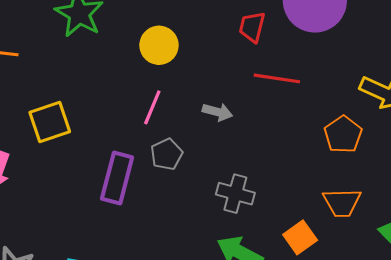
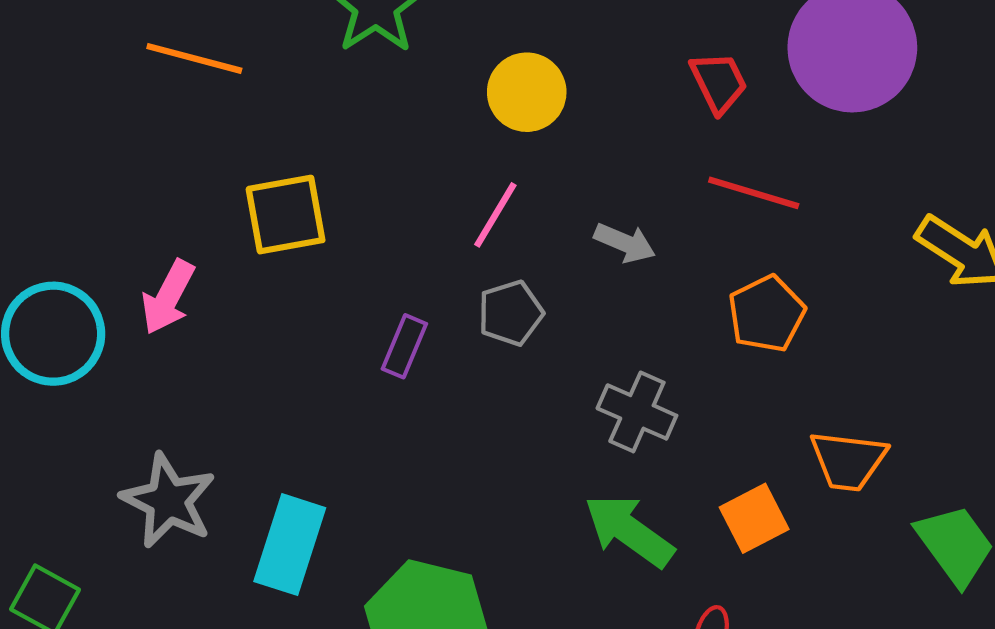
red trapezoid: (252, 27) -> (719, 82), turned 132
orange pentagon: (343, 134) -> (767, 314), moved
purple rectangle: (117, 178) -> (404, 346), size x0.6

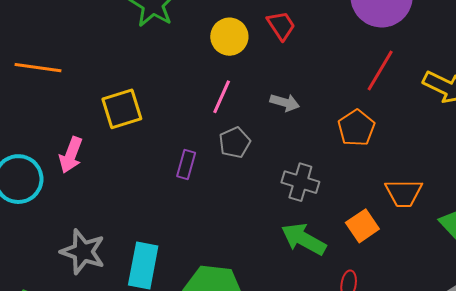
orange line: (194, 58) -> (38, 68), moved
red trapezoid: (719, 82) -> (281, 26), moved
red line: (754, 193) -> (380, 70), moved, turned -69

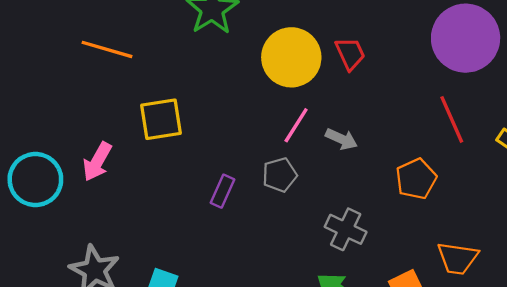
yellow circle: (229, 37) -> (291, 57), size x1.4
orange line: (38, 68) -> (107, 49), moved
red line: (380, 70) -> (452, 119), turned -63
pink line: (222, 97) -> (296, 125), moved

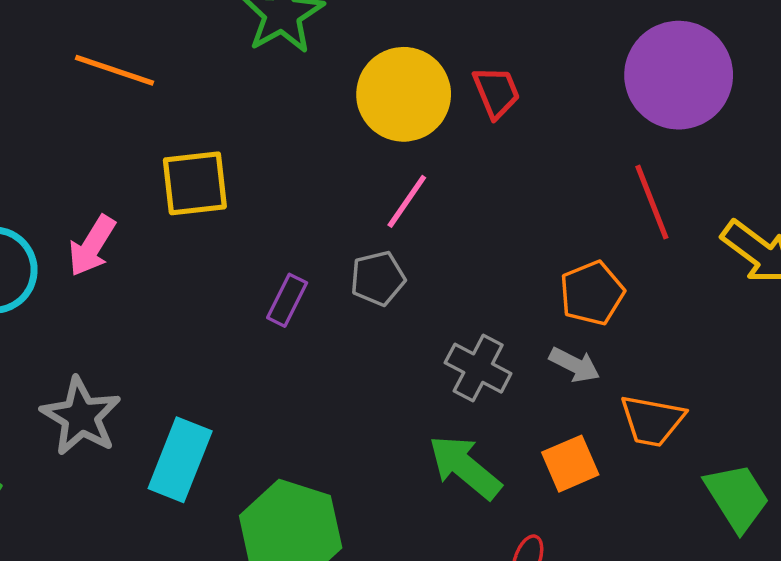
gray arrow: (341, 139) -> (575, 365), moved

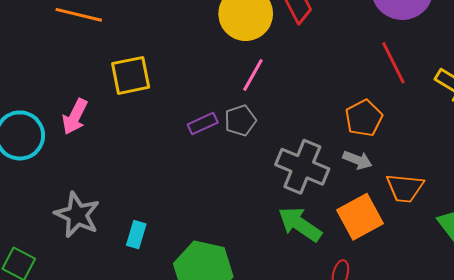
purple rectangle: (287, 300) -> (203, 124), moved, turned 44
gray cross: (478, 368) -> (302, 167), size x1.4
cyan rectangle: (180, 460) -> (136, 235), size x0.6
orange square: (570, 464) -> (360, 217), size x1.4

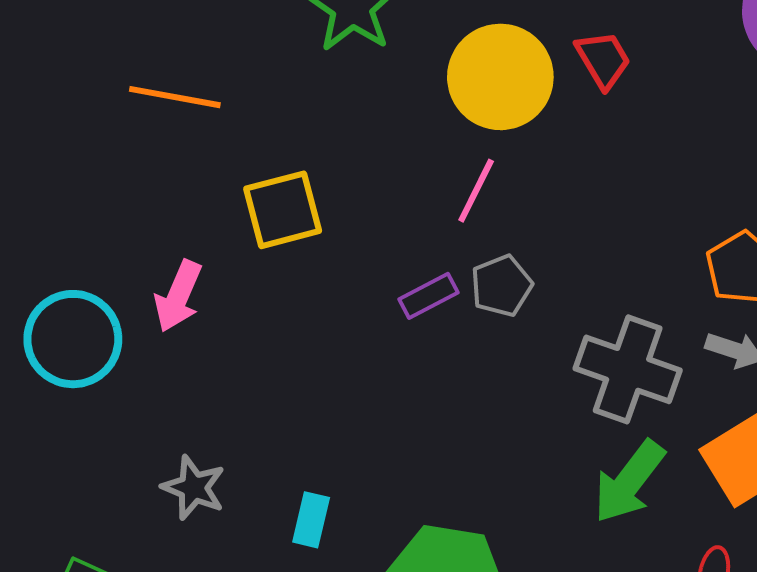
pink line: (253, 75) -> (476, 191), moved
gray star: (77, 215) -> (194, 488), size x0.7
green arrow: (300, 224) -> (629, 482), turned -84

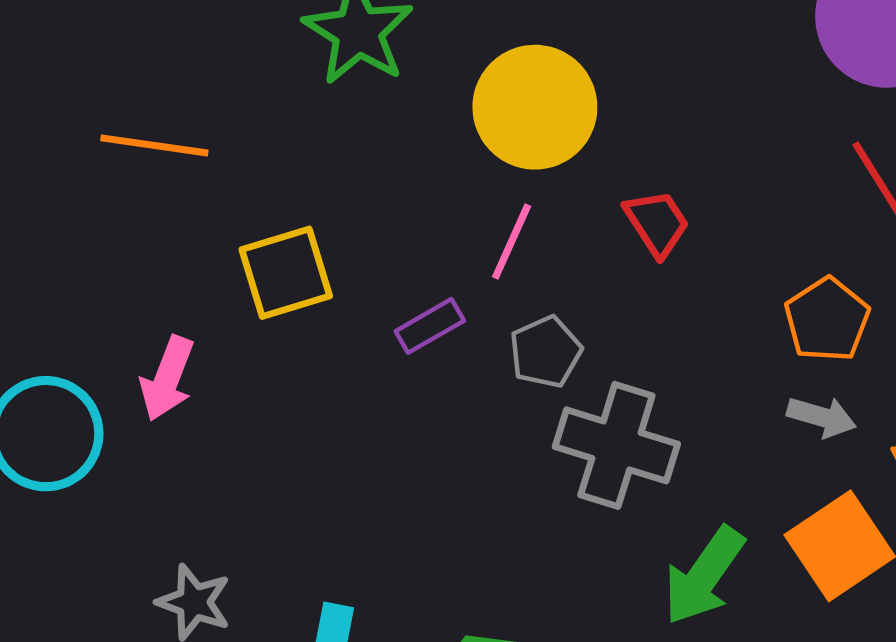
red trapezoid: (603, 60) -> (657, 223), moved
purple rectangle: (428, 296) -> (430, 326), moved
gray cross: (628, 369) -> (616, 445), moved

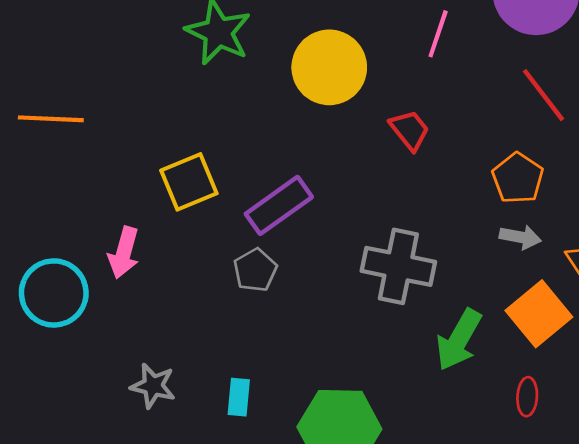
orange line: (154, 145) -> (51, 119), moved
pink line: (512, 241) -> (438, 34), moved
purple rectangle: (430, 326) -> (279, 205), size x1.6
gray pentagon: (546, 352) -> (255, 270), moved

